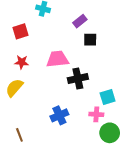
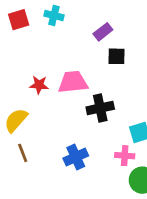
red square: (20, 31) -> (19, 20), moved
red star: (22, 62) -> (39, 85), moved
brown line: (19, 135) -> (23, 153), moved

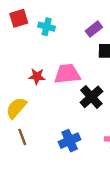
cyan cross: (54, 16) -> (47, 27), moved
black cross: (100, 108) -> (91, 97), turned -30

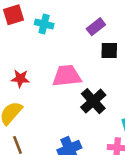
red star: (37, 76) -> (20, 78), moved

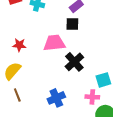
black square: (109, 51) -> (72, 24), moved

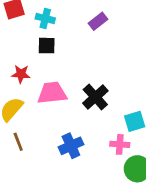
black square: (72, 24) -> (47, 46), moved
pink trapezoid: (54, 43) -> (52, 93), moved

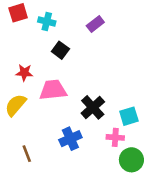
black square: (47, 46) -> (60, 50), moved, turned 35
black cross: (95, 97) -> (93, 107), moved
brown line: (18, 142) -> (27, 154), moved

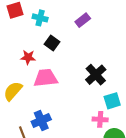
red star: (24, 73) -> (28, 57), moved
black cross: (93, 107) -> (96, 75), moved
blue cross: (70, 139) -> (41, 121), moved

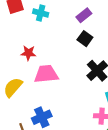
black square: (52, 43) -> (85, 39), moved

